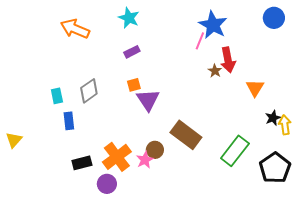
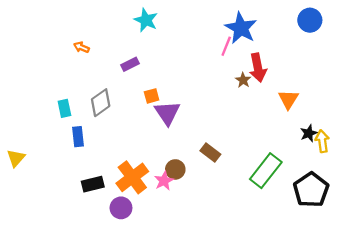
orange arrow: (75, 29) -> (81, 47), moved, size x0.5
purple rectangle: (132, 52) -> (130, 64), moved
brown rectangle: (186, 135) -> (210, 152), size x0.6

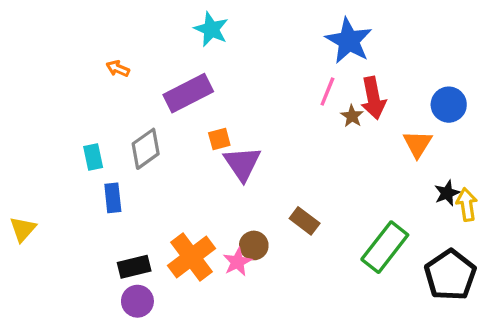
blue circle: (310, 20) -> (449, 105), moved
pink line: (226, 46) -> (327, 91), moved
purple rectangle: (130, 64) -> (188, 93), size x1.8
purple circle: (121, 208) -> (137, 301), moved

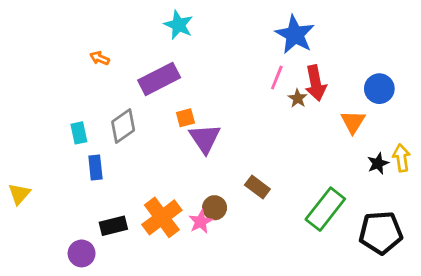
yellow arrow: (467, 205) -> (401, 158), moved
black pentagon: (450, 275) -> (381, 233), turned 30
purple circle: (137, 301) -> (82, 253), moved

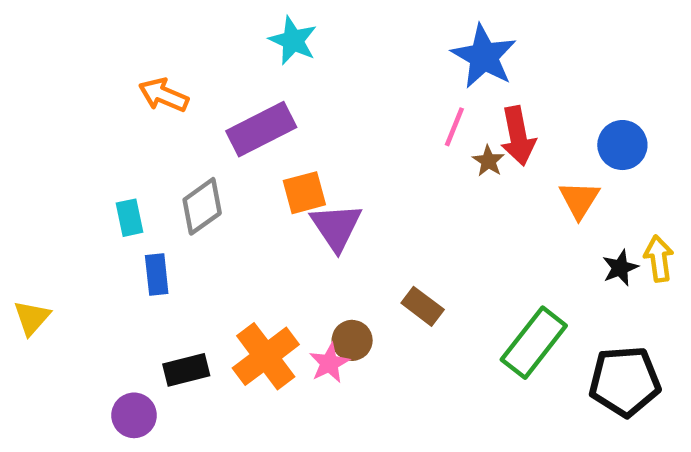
orange arrow: (100, 58) -> (164, 95), size x1.5
orange square: (185, 118) -> (304, 193), size x1.4

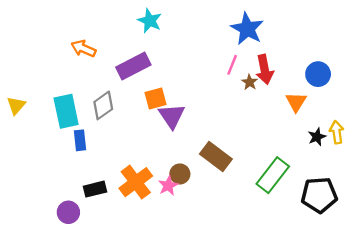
cyan rectangle: (129, 218) -> (66, 111), size x1.8
brown rectangle: (423, 306) -> (216, 157), size x1.5
yellow triangle: (32, 318) -> (16, 105), moved

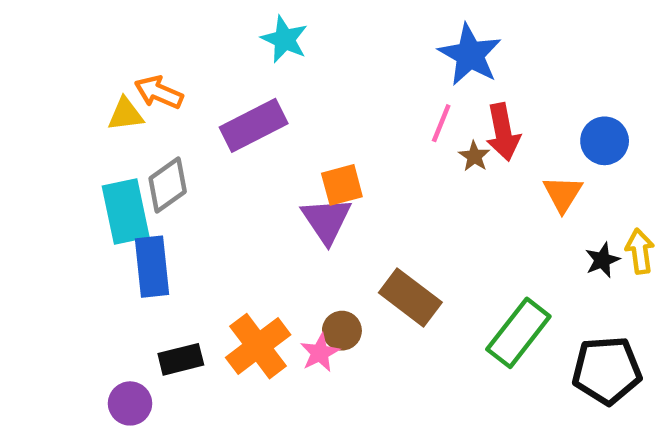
orange square: (155, 98) -> (342, 185), moved
yellow triangle: (16, 105) -> (126, 114), moved, turned 42
gray diamond: (103, 105) -> (168, 185), moved
blue rectangle: (80, 140) -> (152, 267), size x1.5

